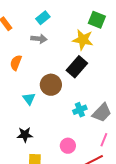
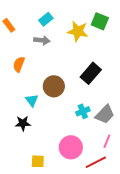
yellow star: (83, 40) -> (78, 31), moved
black rectangle: (77, 67) -> (91, 73), moved
black star: (25, 135) -> (23, 123), moved
pink circle: (68, 146) -> (71, 147), size x1.5

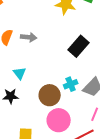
gray arrow: (42, 40) -> (29, 37), moved
brown circle: (54, 86) -> (50, 95), moved

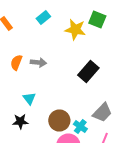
cyan cross: (71, 84) -> (80, 126), moved, turned -32

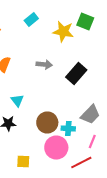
gray arrow: (38, 62) -> (44, 64), moved
cyan cross: (80, 126) -> (68, 128), turned -32

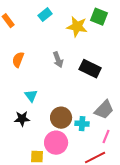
gray arrow: (44, 64) -> (58, 60), turned 63
black rectangle: (76, 74) -> (90, 69), turned 75
pink circle: (56, 148) -> (56, 143), moved

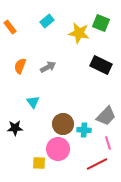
gray arrow: (58, 60) -> (48, 67), moved, turned -98
black rectangle: (90, 69) -> (101, 65), moved
black star: (22, 119) -> (15, 128), moved
pink line: (106, 137) -> (108, 143), turned -40

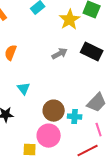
yellow star: (79, 33) -> (70, 20), turned 30
gray arrow: (48, 67) -> (60, 54), moved

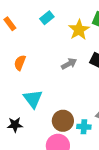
cyan triangle: (24, 89) -> (33, 99), size x1.5

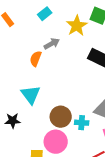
orange semicircle: (20, 63) -> (36, 59), moved
gray arrow: (69, 64) -> (52, 44), moved

